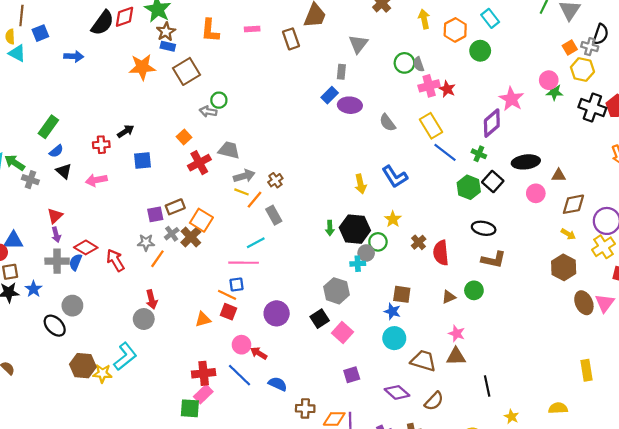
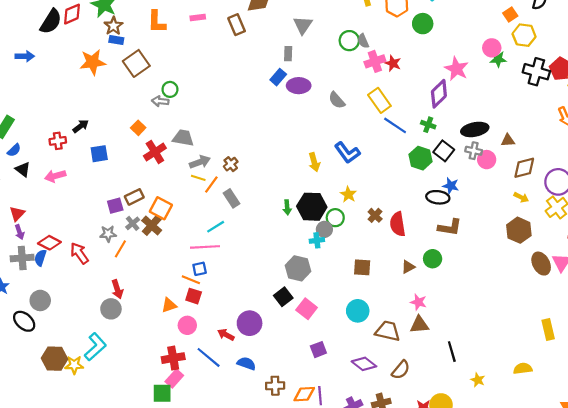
gray cross: (590, 47) -> (474, 151), moved
blue star: (392, 311) -> (451, 186), moved
purple circle: (277, 313) -> (250, 323), moved
pink circle: (241, 345) -> (187, 325), moved

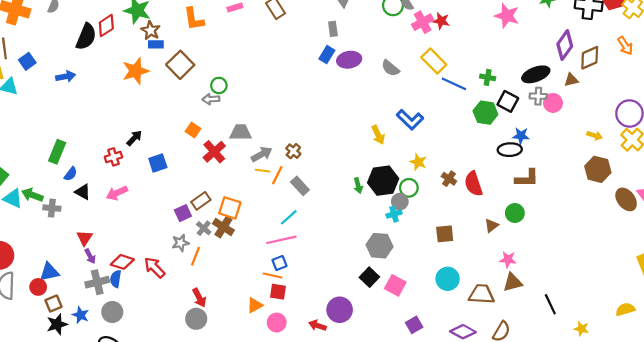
purple diamond: (439, 94) -> (565, 45), moved
brown diamond: (524, 168) -> (590, 58), moved
gray circle: (40, 300) -> (112, 312), moved

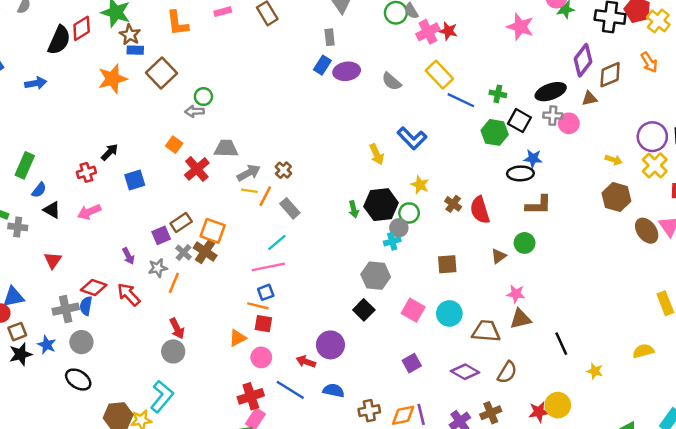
purple arrow: (90, 256) -> (128, 256), moved
pink square: (395, 285) -> (413, 310), moved

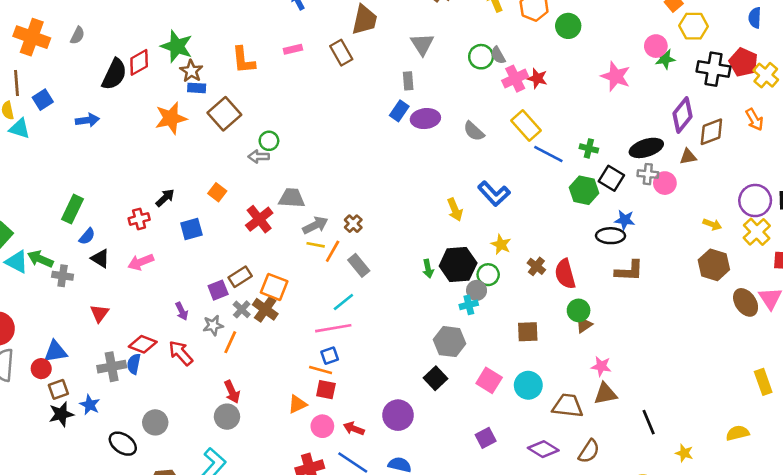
orange square: (174, 145) -> (217, 192), moved
green circle: (525, 243) -> (579, 310), moved
gray circle: (81, 342) -> (155, 422), moved
red arrow: (306, 362) -> (354, 429), moved

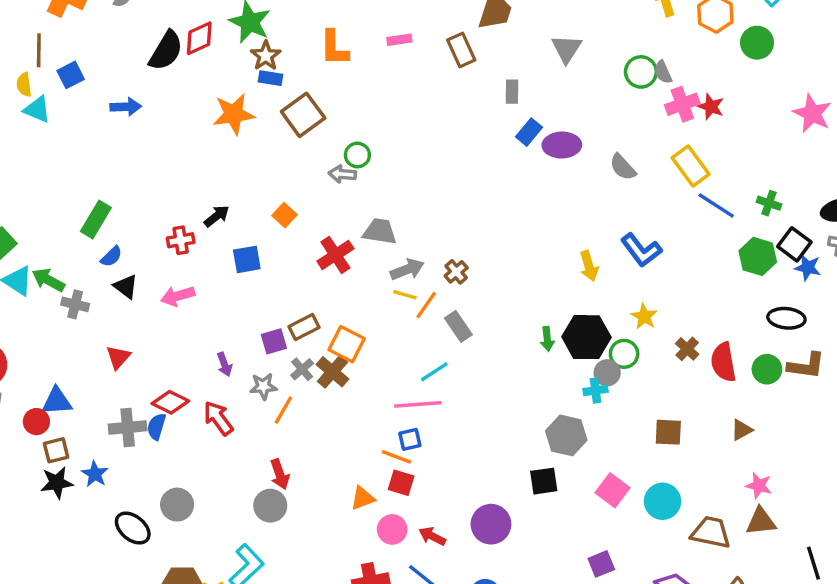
gray rectangle: (408, 81) -> (512, 92), moved
blue star: (625, 220) -> (808, 267), moved
green circle: (579, 310) -> (767, 369), moved
black square: (436, 378) -> (544, 481), turned 30

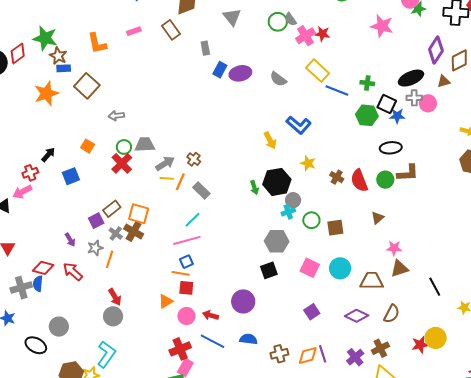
green circle: (357, 155) -> (124, 147), moved
pink arrow: (178, 296) -> (22, 192), moved
green circle: (624, 354) -> (311, 220), moved

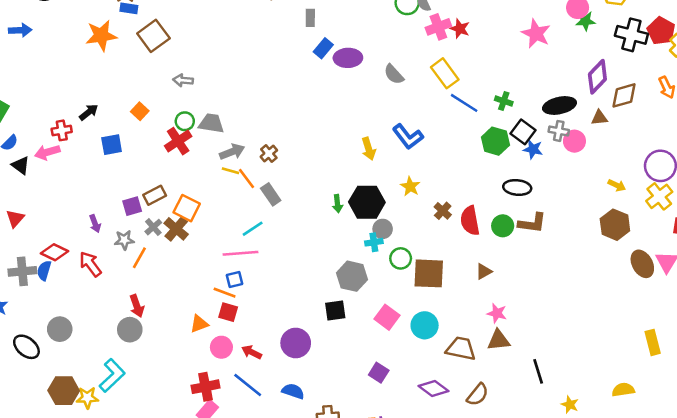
orange line: (180, 182) -> (246, 178), turned -72
brown square: (335, 228) -> (429, 273), size x1.5
purple square: (312, 312) -> (379, 373), turned -35

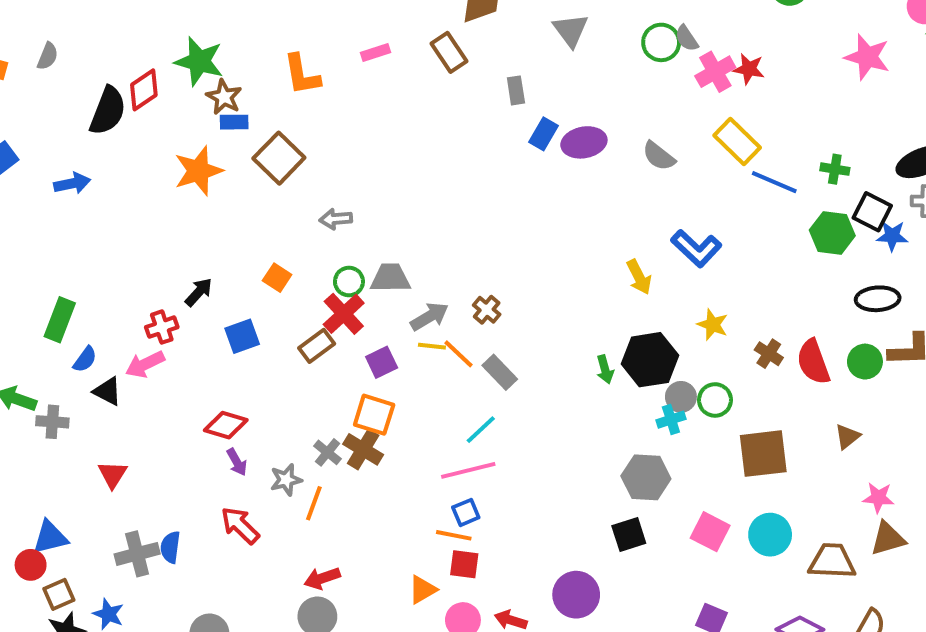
brown rectangle: (155, 195) -> (317, 346), moved
purple square: (132, 206) -> (382, 362), moved
red diamond: (54, 252) -> (226, 425), moved
green circle: (401, 258) -> (715, 400), moved
red arrow: (137, 306) -> (322, 578), turned 100

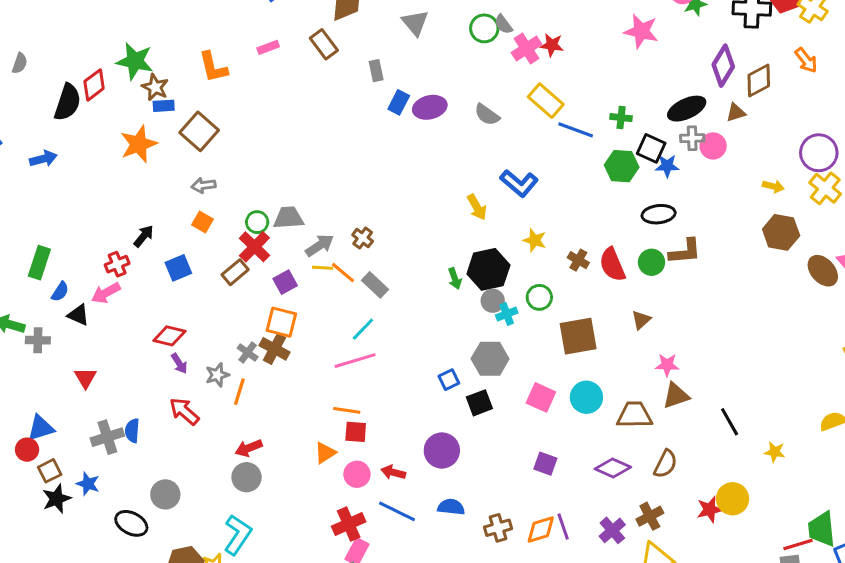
gray arrow: (336, 219) -> (203, 185), moved
gray circle: (681, 397) -> (493, 301), moved
blue square: (466, 512) -> (449, 380), moved

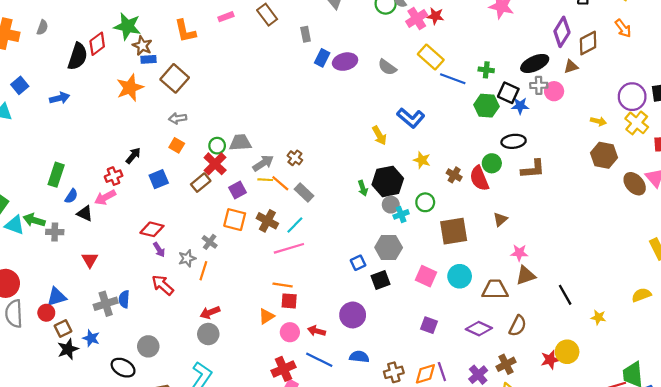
green circle: (652, 262) -> (492, 163), moved
brown cross: (274, 349) -> (267, 221), moved

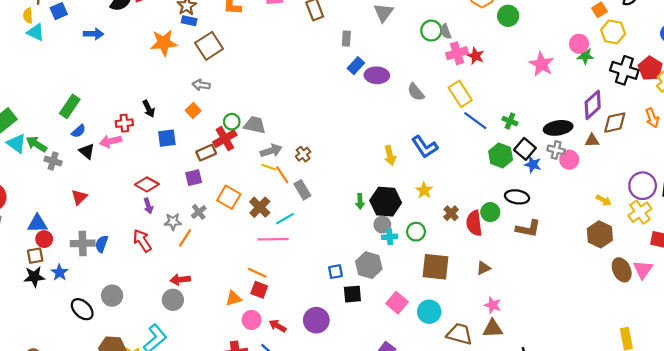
black arrow: (133, 156) -> (149, 109), turned 98
purple square: (238, 190) -> (194, 178), moved
red circle: (46, 313) -> (44, 239), moved

